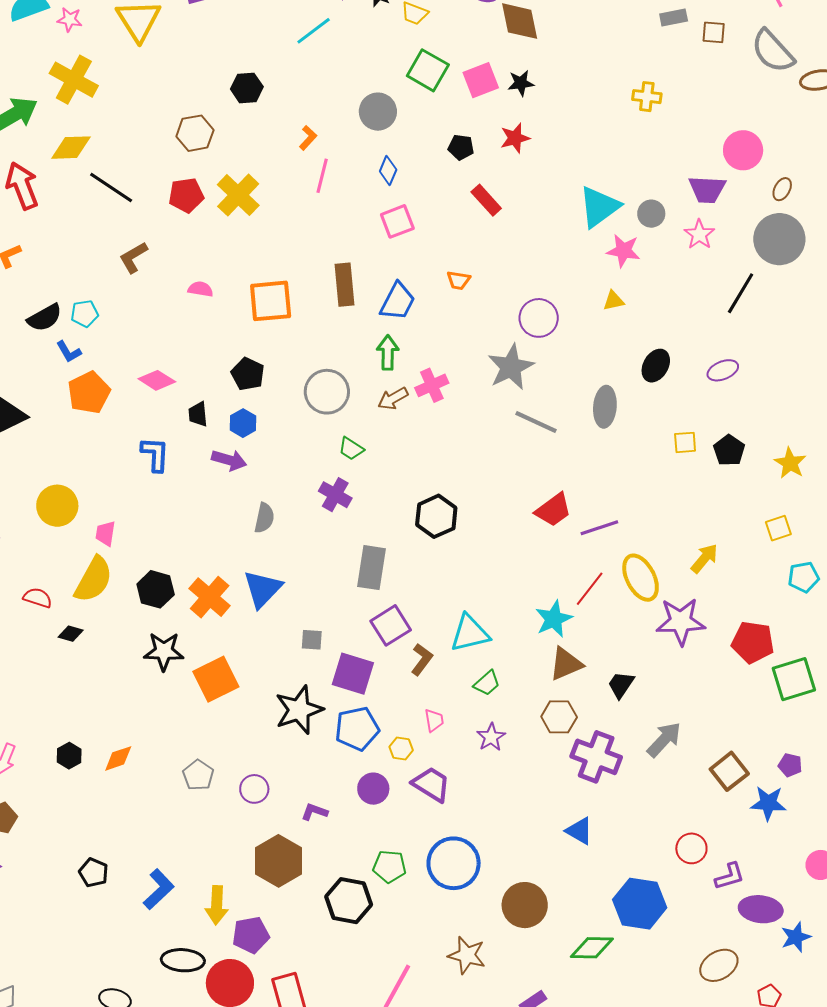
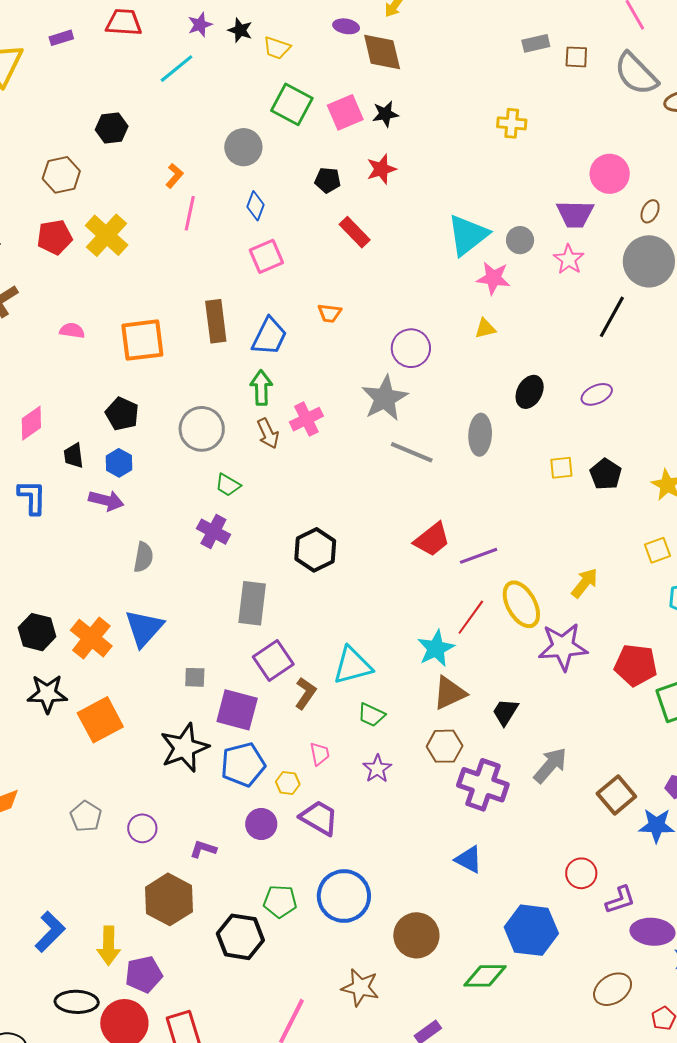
pink diamond: (157, 380) -> (31, 423), turned -66
brown arrow: (393, 398) -> (268, 433), turned -84
green trapezoid: (487, 683) -> (371, 715), turned 68

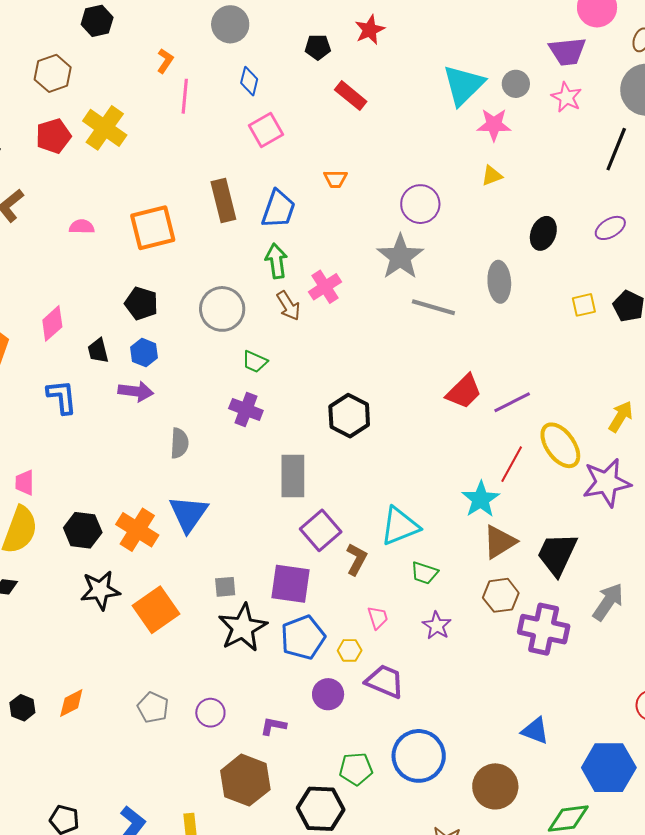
gray square: (195, 677) -> (225, 587), moved
black trapezoid: (505, 712) -> (557, 554), size x1.6
blue triangle: (469, 859) -> (535, 731), moved

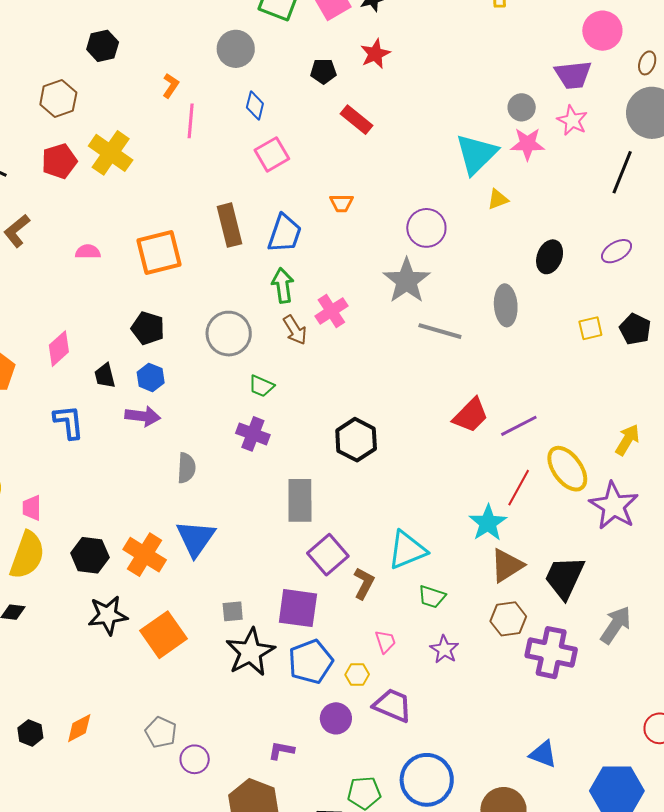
cyan triangle: (463, 85) -> (476, 154), moved
pink star: (494, 125) -> (527, 144), moved
purple star: (607, 483) -> (614, 506), turned -30
purple circle: (210, 713) -> (195, 759), moved

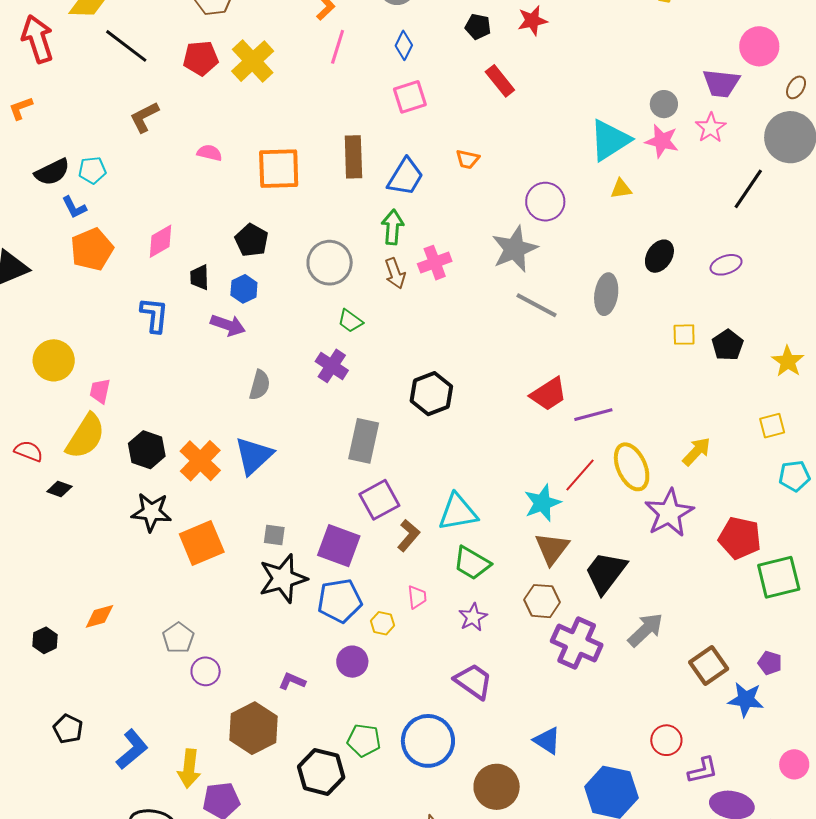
brown triangle: (507, 565) -> (552, 549), turned -33
green trapezoid: (432, 597) -> (472, 563), size x1.4
purple trapezoid: (393, 705) -> (473, 681), moved
black hexagon: (30, 733) -> (45, 640), moved

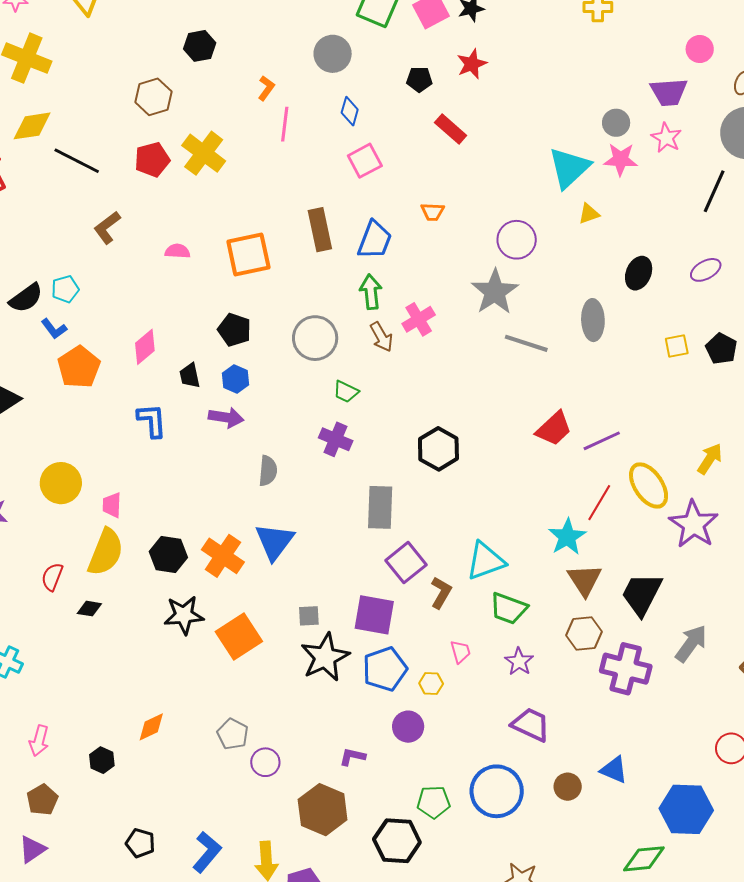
pink circle: (759, 46) -> (700, 49), size x0.7
red semicircle: (29, 451) -> (52, 577), turned -80
brown circle: (497, 787) -> (568, 787), moved, size x0.6

